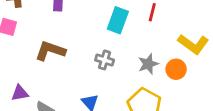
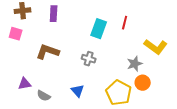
gray star: (148, 64) -> (135, 64), moved
orange circle: (176, 69) -> (143, 83), moved

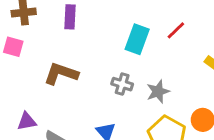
red line: (125, 23) -> (176, 30), turned 32
gray star: (135, 64) -> (158, 92), moved

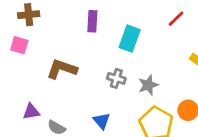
purple rectangle: (70, 17) -> (92, 21), moved
red line: (176, 30) -> (176, 19), moved

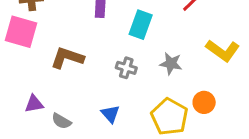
pink square: (19, 45) -> (21, 32), size x1.6
gray star: (148, 85) -> (171, 64), moved, turned 30

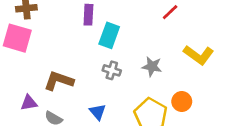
cyan rectangle: (141, 25) -> (109, 35), moved
brown L-shape: (67, 58) -> (59, 81), moved

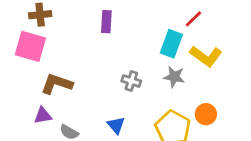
cyan rectangle: (109, 35) -> (171, 44), moved
yellow L-shape: (199, 55) -> (206, 56), moved
brown L-shape: (59, 81) -> (57, 84), moved

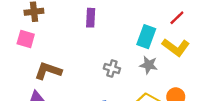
red line: (193, 19) -> (177, 18), moved
pink square: (30, 46) -> (26, 39), size x0.7

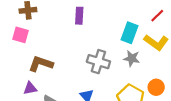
gray cross: (112, 68) -> (98, 62), size x1.5

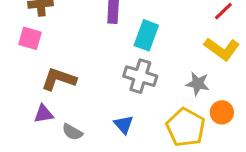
cyan rectangle: (129, 33) -> (146, 35), moved
gray star: (132, 58) -> (198, 84), moved

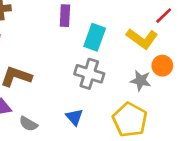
yellow L-shape: (222, 49) -> (142, 39), moved
orange circle: (222, 112) -> (162, 66), moved

